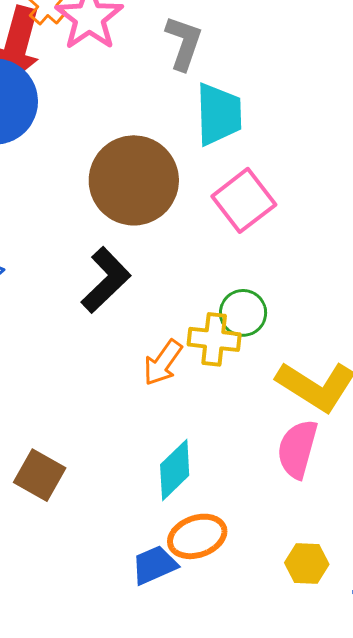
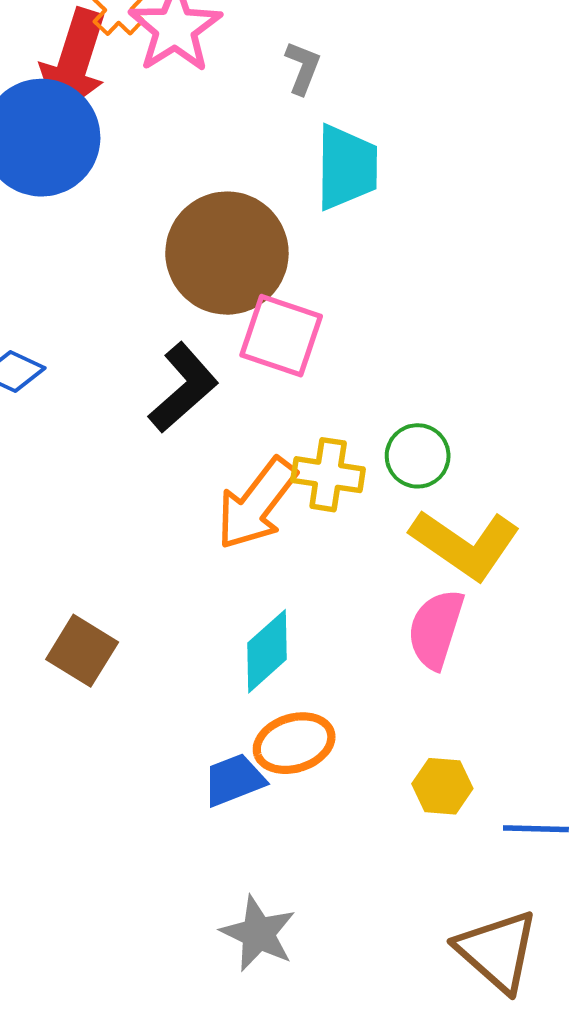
gray L-shape: (184, 43) -> (303, 68), size x0.7
pink square: (244, 200) -> (281, 336), moved, turned -36
green circle: (243, 313) -> (418, 456), moved
orange arrow: (163, 363) -> (257, 504), size x1.5

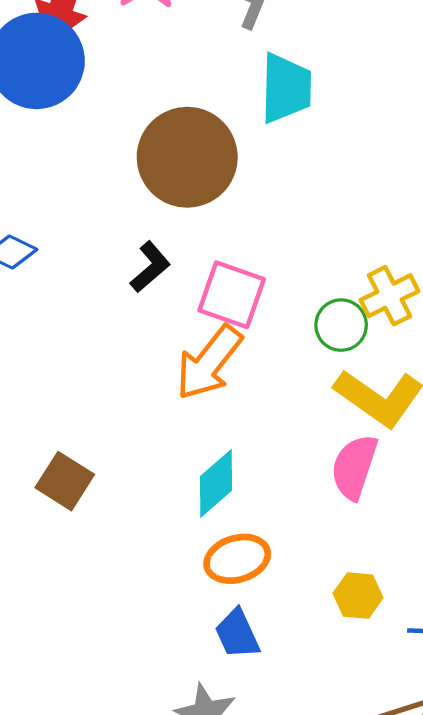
pink square: (281, 336) -> (232, 295), moved
black L-shape: (183, 388) -> (150, 267), size x0.7
yellow cross: (328, 475) -> (389, 296), moved, turned -36
blue trapezoid: (234, 780) -> (237, 634), moved, turned -94

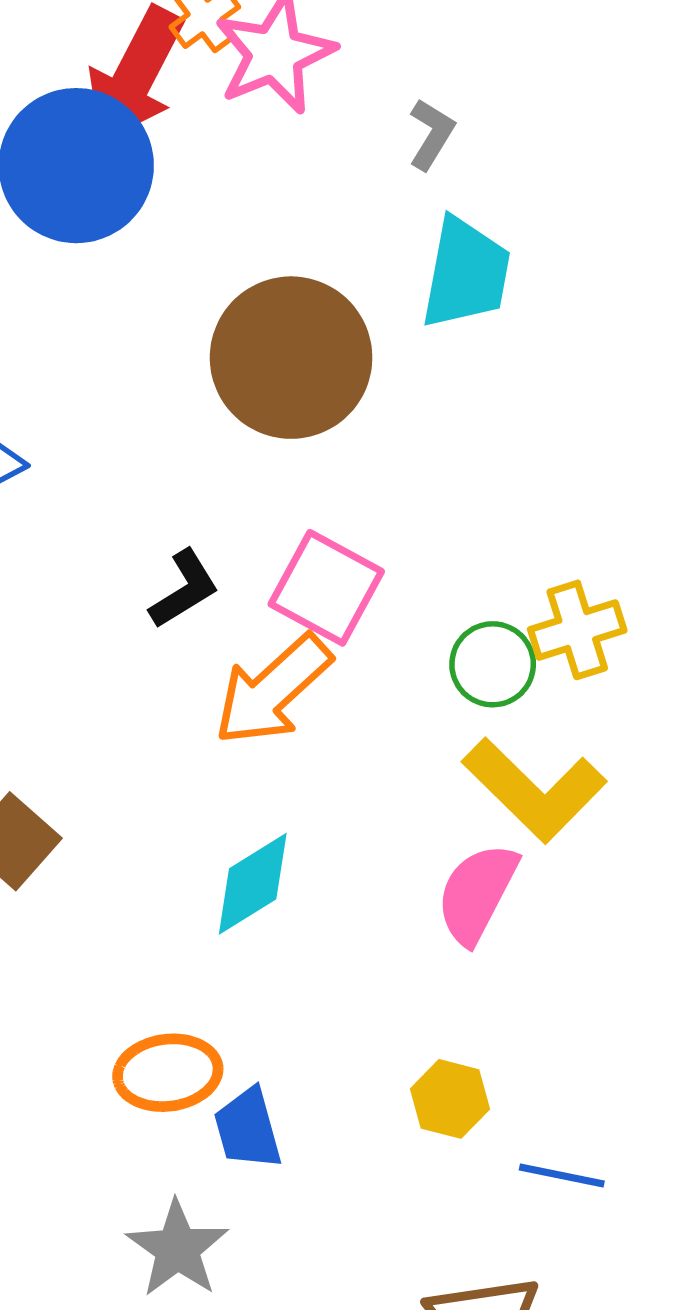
black L-shape: (150, 267) -> (184, 589), moved
orange ellipse: (237, 559) -> (168, 1073), moved

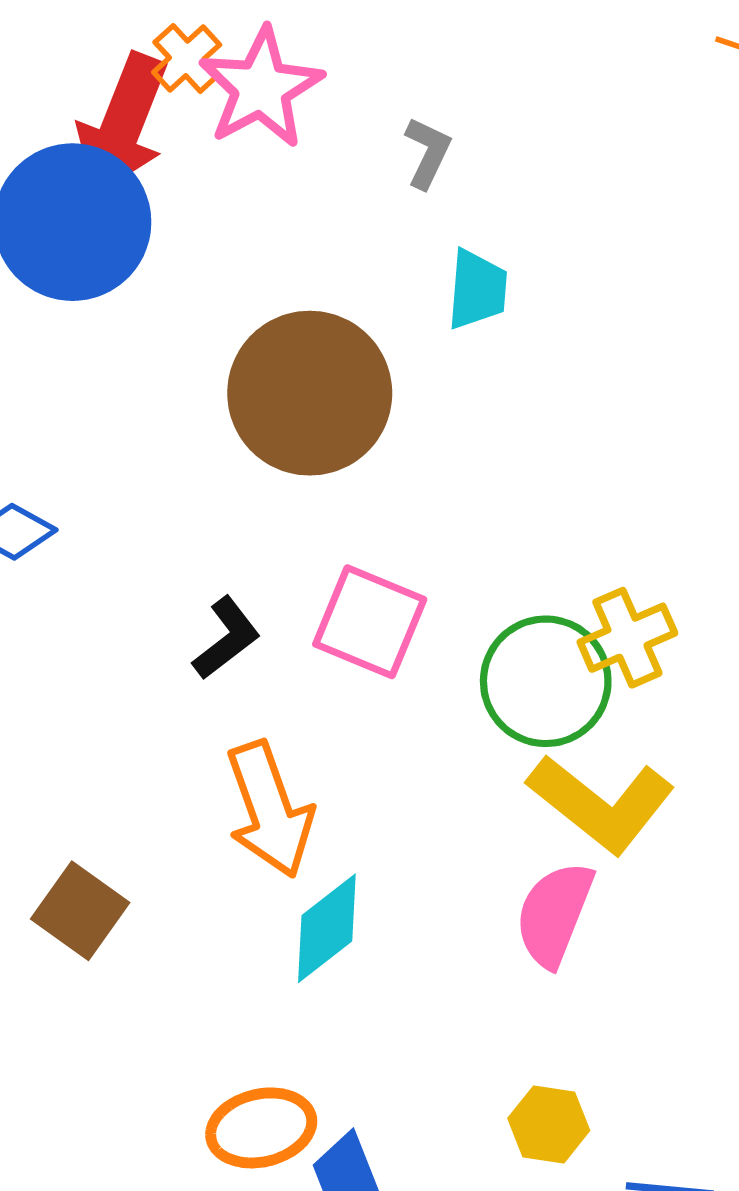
cyan trapezoid: (466, 273) -> (477, 289), size x0.7
green circle: (493, 664) -> (546, 681), size x1.5
orange arrow: (273, 690) -> (270, 810), moved, turned -61

